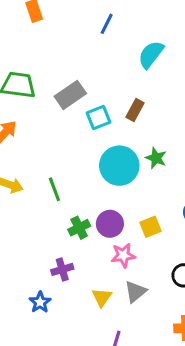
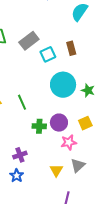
brown rectangle: (135, 110) -> (71, 48), turned -40
green star: (156, 158) -> (88, 90), moved
green cross: (79, 228) -> (39, 126), turned 32
purple cross: (62, 269) -> (20, 155), moved

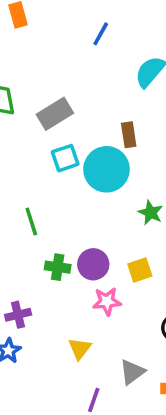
cyan square: (48, 54) -> (65, 158), moved
cyan circle: (63, 85) -> (106, 169), moved
gray triangle: (78, 165) -> (132, 372), moved

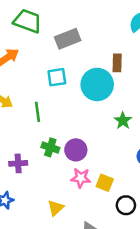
cyan square: (65, 158) -> (57, 77), moved
yellow square: (140, 270) -> (105, 183), moved, turned 30
purple cross: (18, 315) -> (18, 163), moved

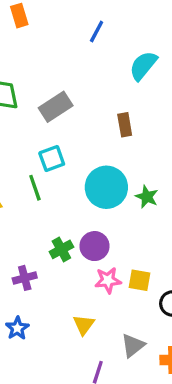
cyan circle: (97, 84) -> (106, 187), moved
green line: (37, 112) -> (35, 188), moved
green cross: (50, 147) -> (61, 249), turned -36

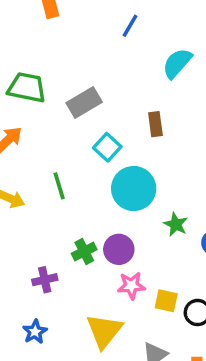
cyan square: (52, 159) -> (107, 147), moved, turned -30
green star: (147, 197) -> (176, 224), moved
yellow square: (139, 280) -> (166, 301), moved
yellow triangle: (84, 325) -> (104, 331), size x1.6

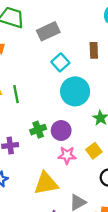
green line: (59, 186) -> (16, 94), moved
yellow square: (166, 301) -> (94, 151), moved, turned 35
yellow triangle: (104, 331) -> (46, 183), turned 35

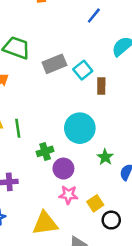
cyan square: (60, 62) -> (83, 70), moved
green cross: (38, 130) -> (45, 151), moved
yellow square: (94, 151) -> (95, 203), moved

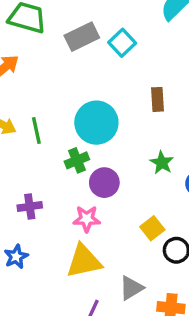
brown rectangle: (101, 86) -> (157, 99), moved
cyan circle: (80, 128) -> (96, 123), moved
pink star: (68, 195) -> (87, 219), moved

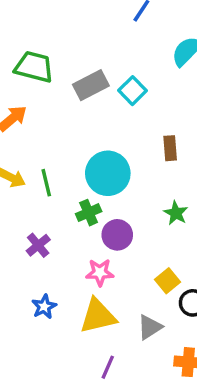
purple cross: (30, 207) -> (38, 245), moved, turned -30
blue star: (16, 257) -> (44, 307), moved
gray triangle: (131, 288) -> (150, 327), moved

